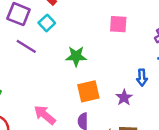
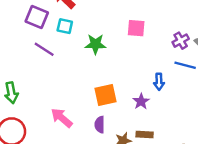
cyan square: (47, 23) -> (65, 26), turned -35
green star: (76, 56) -> (95, 44), moved

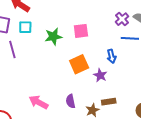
pink square: (136, 28) -> (81, 31), moved
purple line: (44, 49) -> (12, 49), turned 54
orange square: (105, 95) -> (79, 64), moved

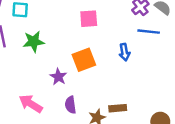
green star: (53, 37) -> (34, 42), moved
purple star: (100, 75) -> (58, 77), moved

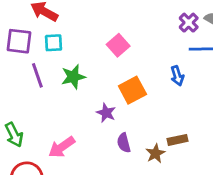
pink square: (89, 19) -> (118, 45), moved, turned -30
pink arrow: (31, 104) -> (62, 147), moved, turned -60

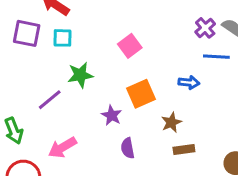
purple line: (37, 75) -> (50, 100), moved, turned 65
blue arrow: (177, 76) -> (189, 83), turned -72
brown star: (155, 153) -> (171, 122), moved

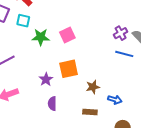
green star: (80, 75) -> (41, 37), moved
blue arrow: (189, 83) -> (115, 100), moved
brown star: (171, 122) -> (93, 87), moved

